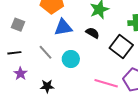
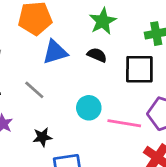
black square: (121, 46) -> (139, 69), turned -30
cyan circle: (71, 59) -> (89, 108), moved

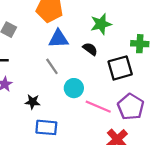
black square: (139, 69) -> (120, 68), turned -30
gray line: (34, 90) -> (52, 66), moved

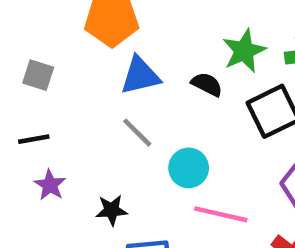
green star: (101, 24) -> (244, 51), moved
pink line: (98, 107) -> (221, 214), moved

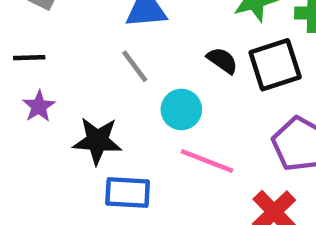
black semicircle: (207, 84) -> (222, 60), moved
black star: (112, 210) -> (97, 141), size x1.5

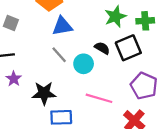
cyan circle: (181, 109) -> (84, 64), moved

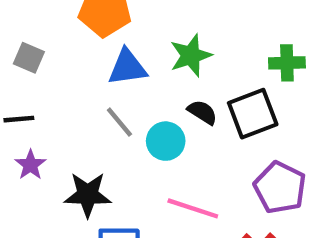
green star: (115, 17) -> (191, 55), moved

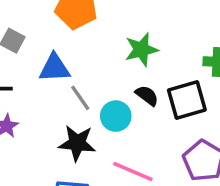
blue triangle: (127, 67) -> (54, 68), moved
black star: (88, 195) -> (77, 143), moved

